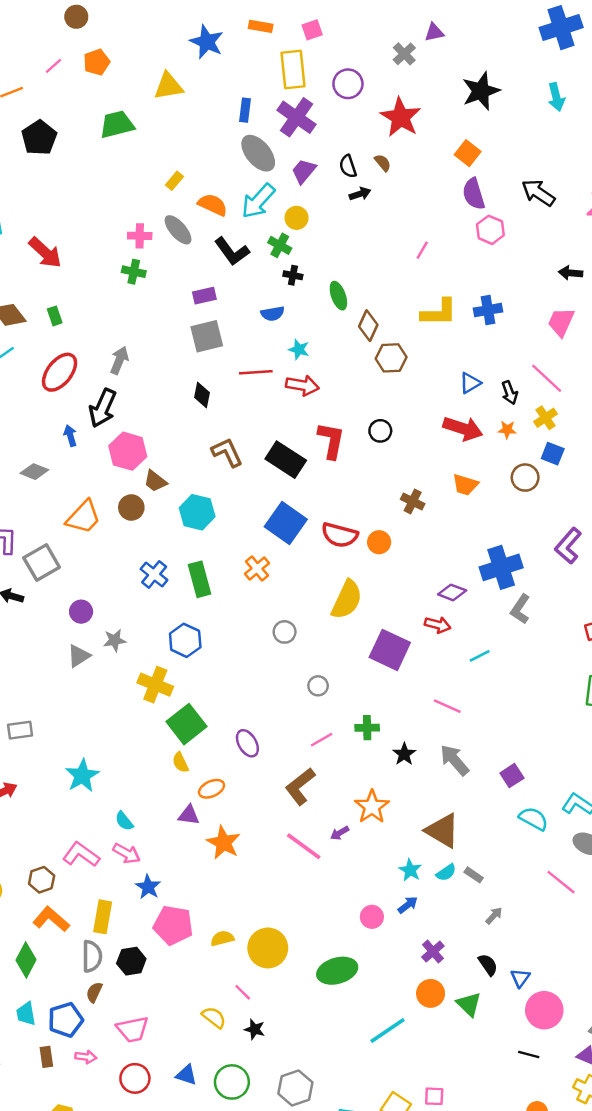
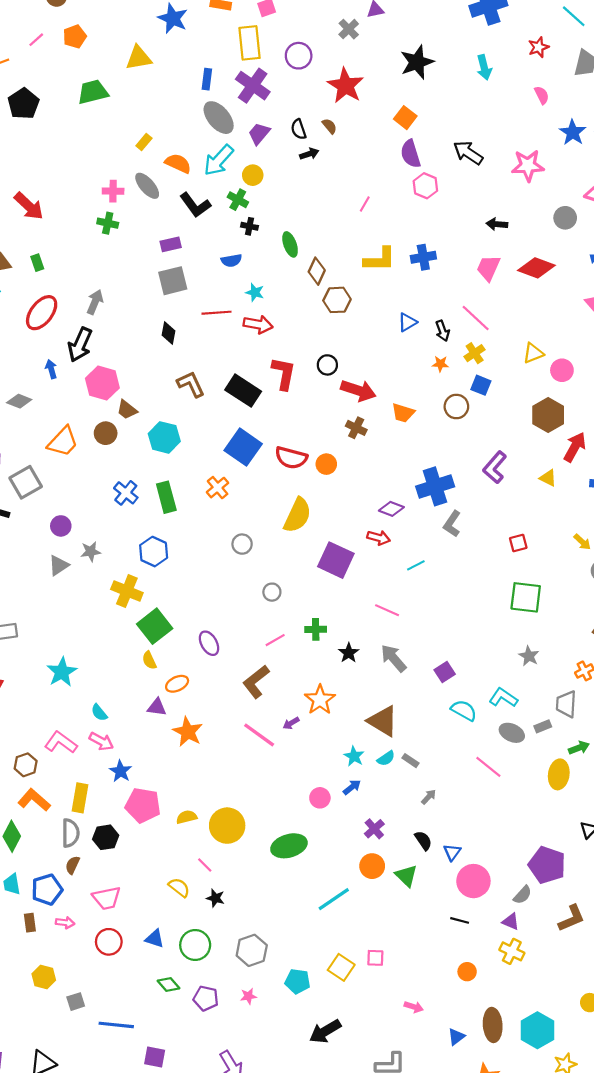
red arrow: (463, 428) -> (358, 391), moved

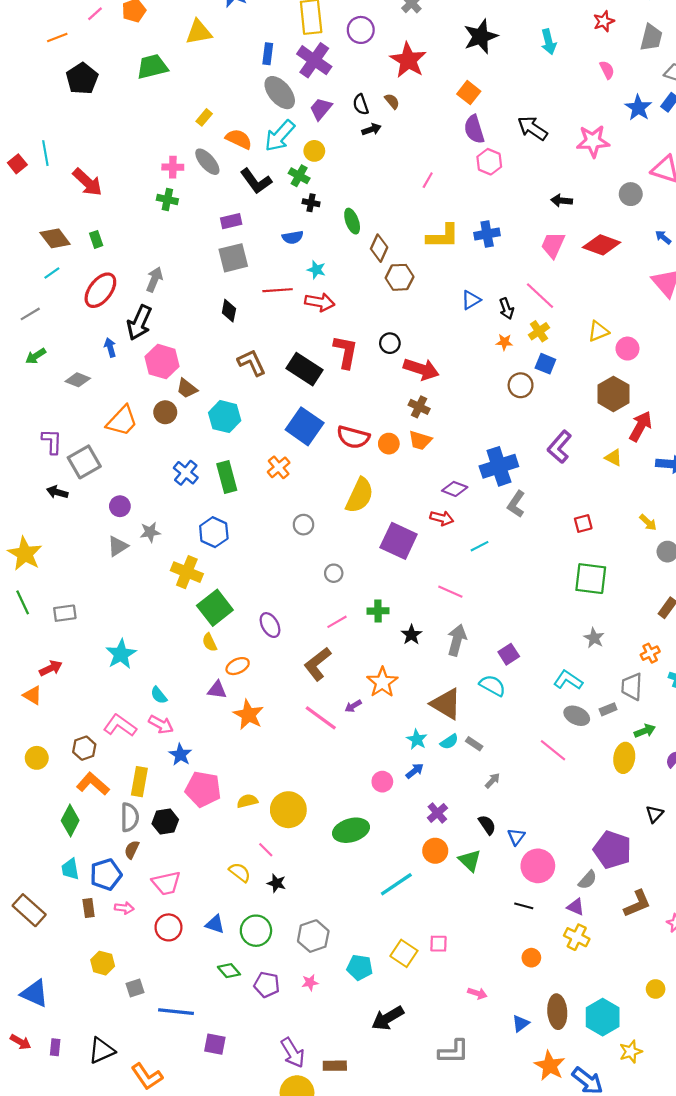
orange trapezoid: (403, 413) -> (420, 440), moved
gray arrow: (393, 658) -> (457, 640), turned 56
cyan semicircle: (464, 710) -> (492, 686), moved

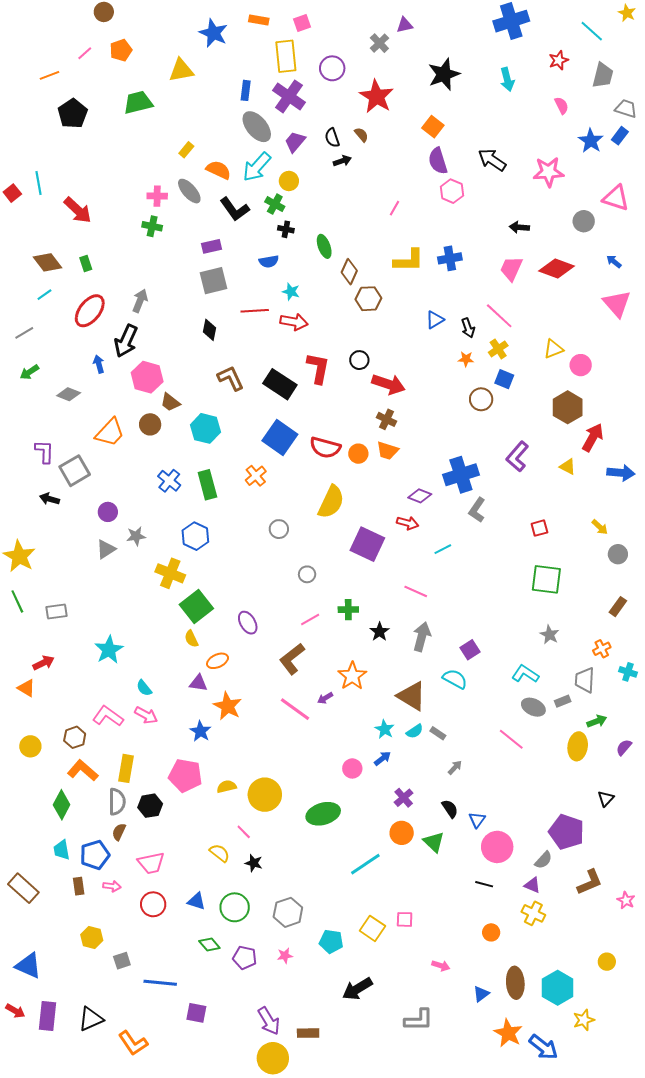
blue star: (180, 755) -> (200, 731), moved
purple rectangle: (55, 1047) -> (47, 1016), size x1.8

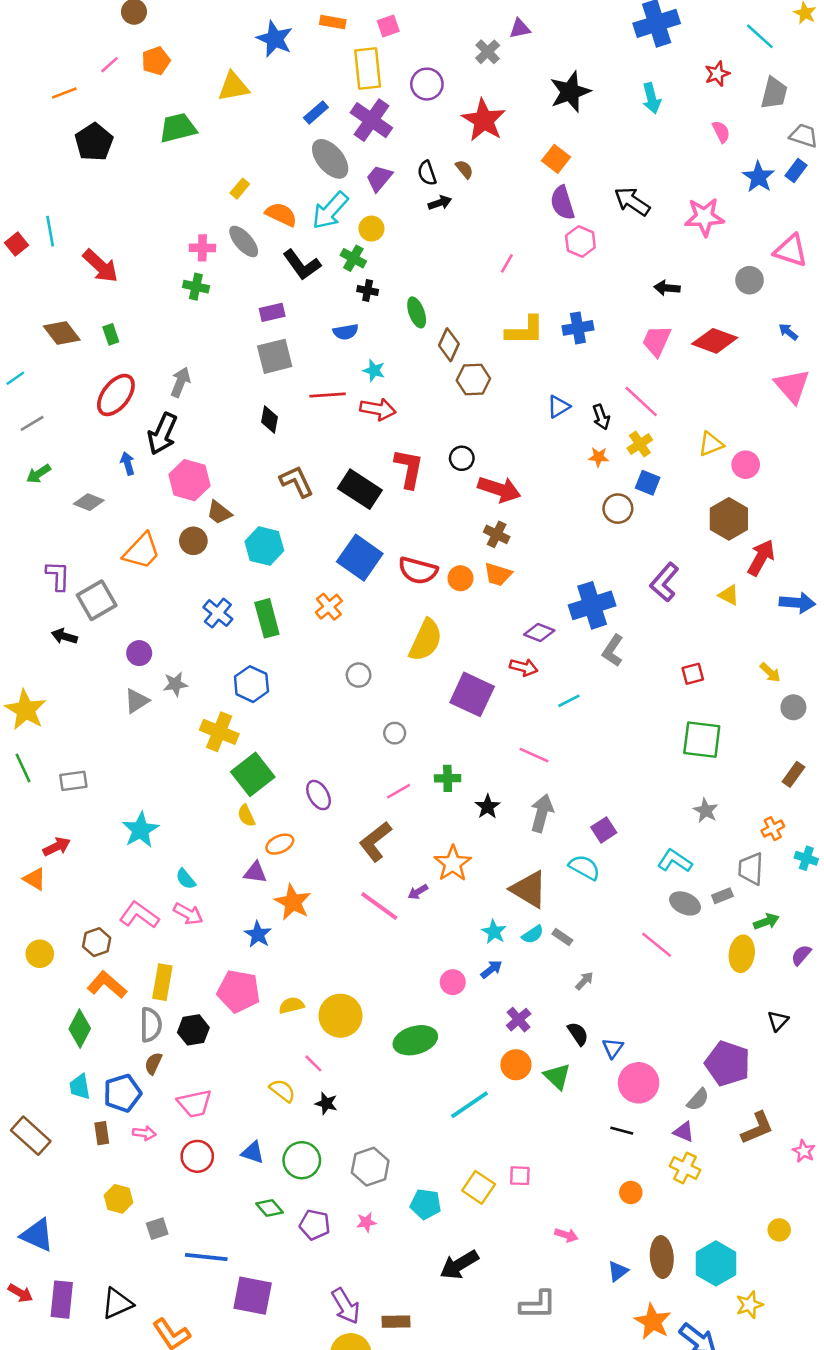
blue rectangle: (246, 90) -> (316, 112), turned 42
cyan line: (44, 295) -> (15, 378), moved
purple square: (196, 1013) -> (253, 1296), size x1.5

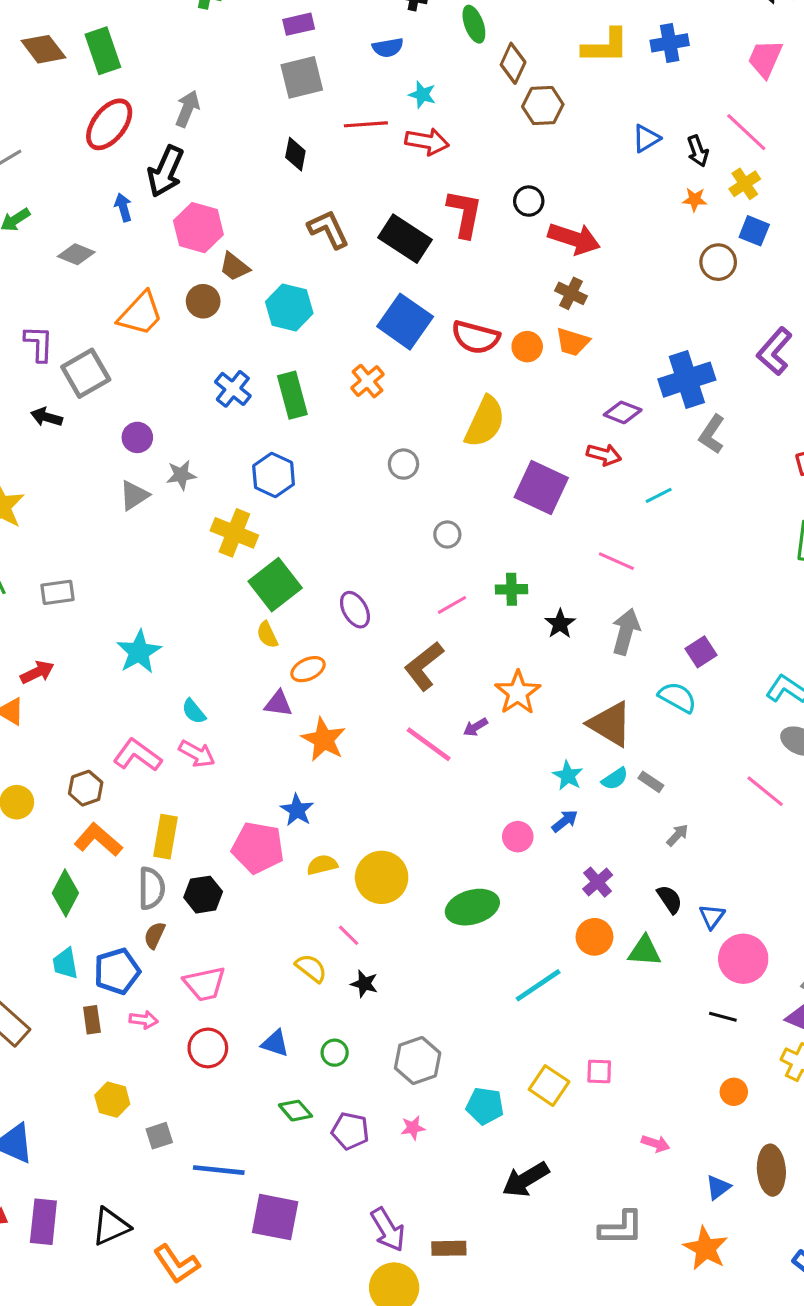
green rectangle: (111, 334) -> (103, 51), size x1.8
blue star: (258, 934) -> (297, 810), moved
green triangle: (557, 1076) -> (645, 951), turned -40
green circle: (302, 1160) -> (335, 1053), size x0.6
orange star: (653, 1322) -> (706, 1248), moved

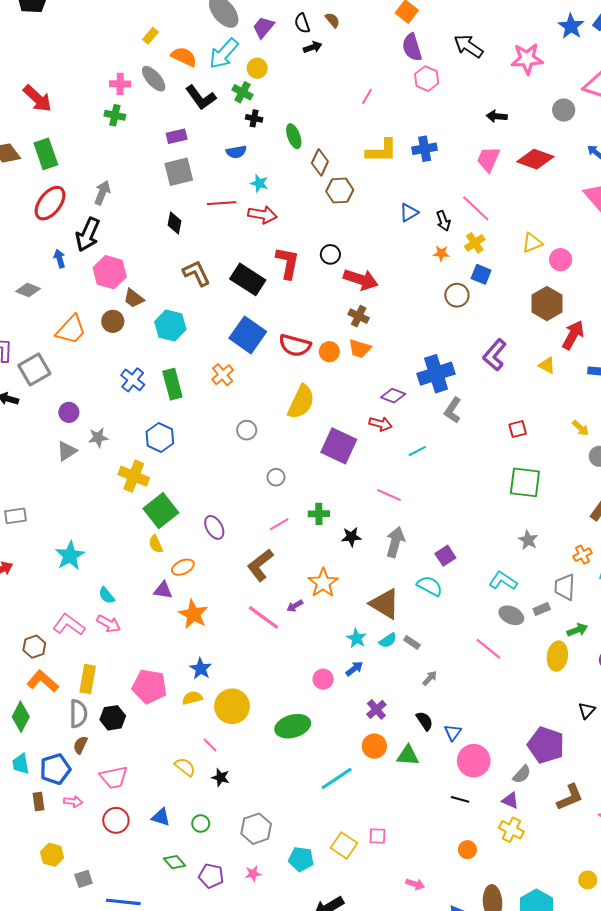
black star: (560, 624) -> (351, 537), turned 30
blue star: (297, 810) -> (201, 669), moved

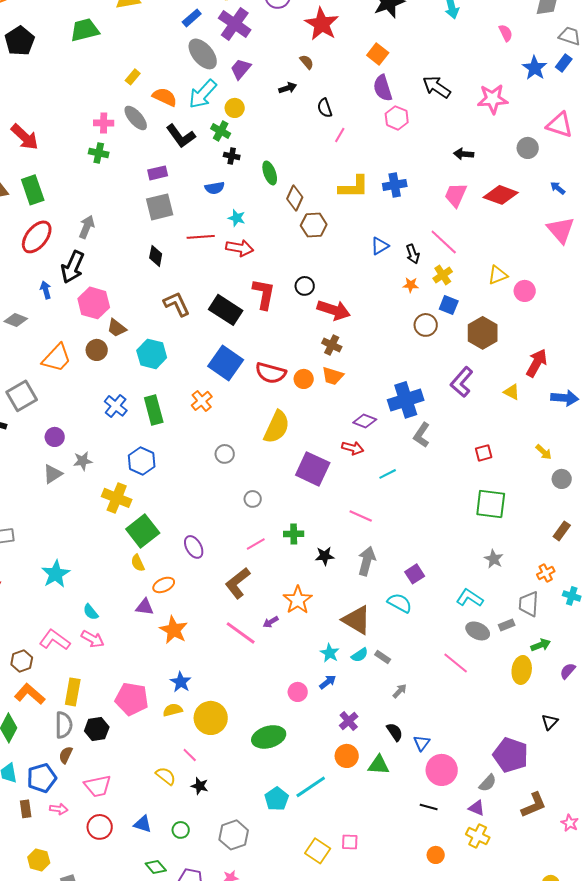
black semicircle: (302, 23) -> (325, 108), moved
brown hexagon: (547, 304) -> (483, 333), moved
cyan pentagon: (301, 859) -> (277, 799), moved, turned 30

